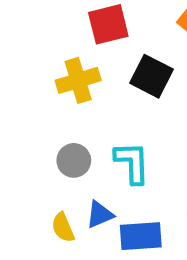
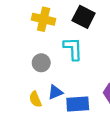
yellow cross: (78, 80) -> (44, 19), turned 30
cyan L-shape: (132, 163) -> (73, 49), moved

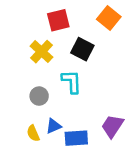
yellow cross: (44, 19) -> (42, 52), turned 30

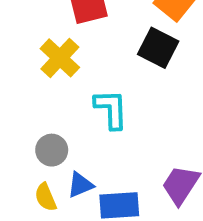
black square: (82, 49) -> (158, 48), moved
gray circle: (39, 96) -> (52, 150), moved

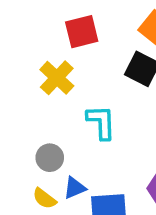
yellow semicircle: (46, 197) -> (44, 199), turned -30

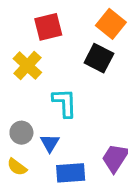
blue triangle: (75, 188) -> (50, 143), moved, turned -36

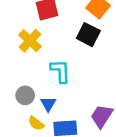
yellow semicircle: (17, 167) -> (36, 123), moved

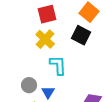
yellow cross: (30, 41) -> (45, 39), moved

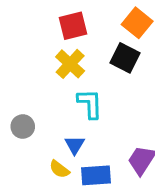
gray circle: (29, 85) -> (23, 127), moved

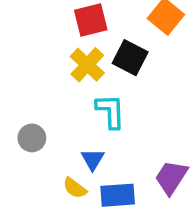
black square: (125, 58) -> (130, 58), moved

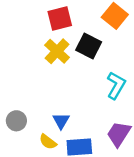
cyan L-shape: (110, 111) -> (116, 85), moved, turned 32
gray circle: (32, 138) -> (16, 121), moved

